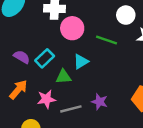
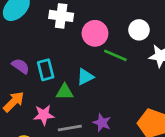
pink circle: (72, 28) -> (95, 33), moved
cyan rectangle: (45, 58) -> (46, 70), turned -66

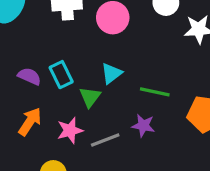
green line: (115, 55) -> (155, 92), moved
green triangle: (65, 92) -> (90, 97), turned -42

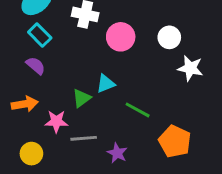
cyan rectangle: (61, 75) -> (40, 35), moved, turned -35
orange arrow: (30, 122) -> (25, 104), turned 30
purple star: (143, 126) -> (117, 153), moved

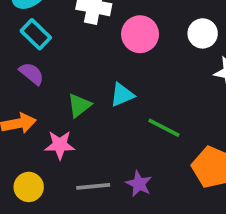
green triangle: (82, 98) -> (79, 105), moved
gray line: (84, 138) -> (93, 186), moved

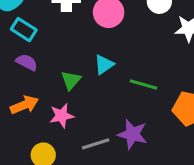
purple star: (139, 184) -> (132, 134), size x1.4

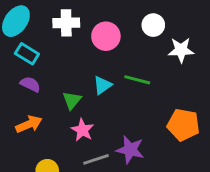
green line: (144, 84) -> (137, 80), moved
pink star: (62, 116) -> (82, 130), moved, turned -30

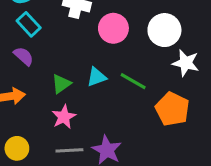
white circle: (153, 25) -> (164, 30), size x1.4
orange pentagon: (183, 125) -> (172, 109), moved

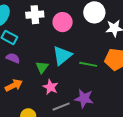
cyan triangle: (96, 77) -> (62, 56), size x1.5
green line: (133, 81) -> (88, 64), moved

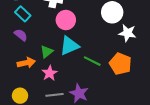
pink circle: (63, 22) -> (66, 20), moved
orange arrow: (14, 85) -> (26, 63), moved

